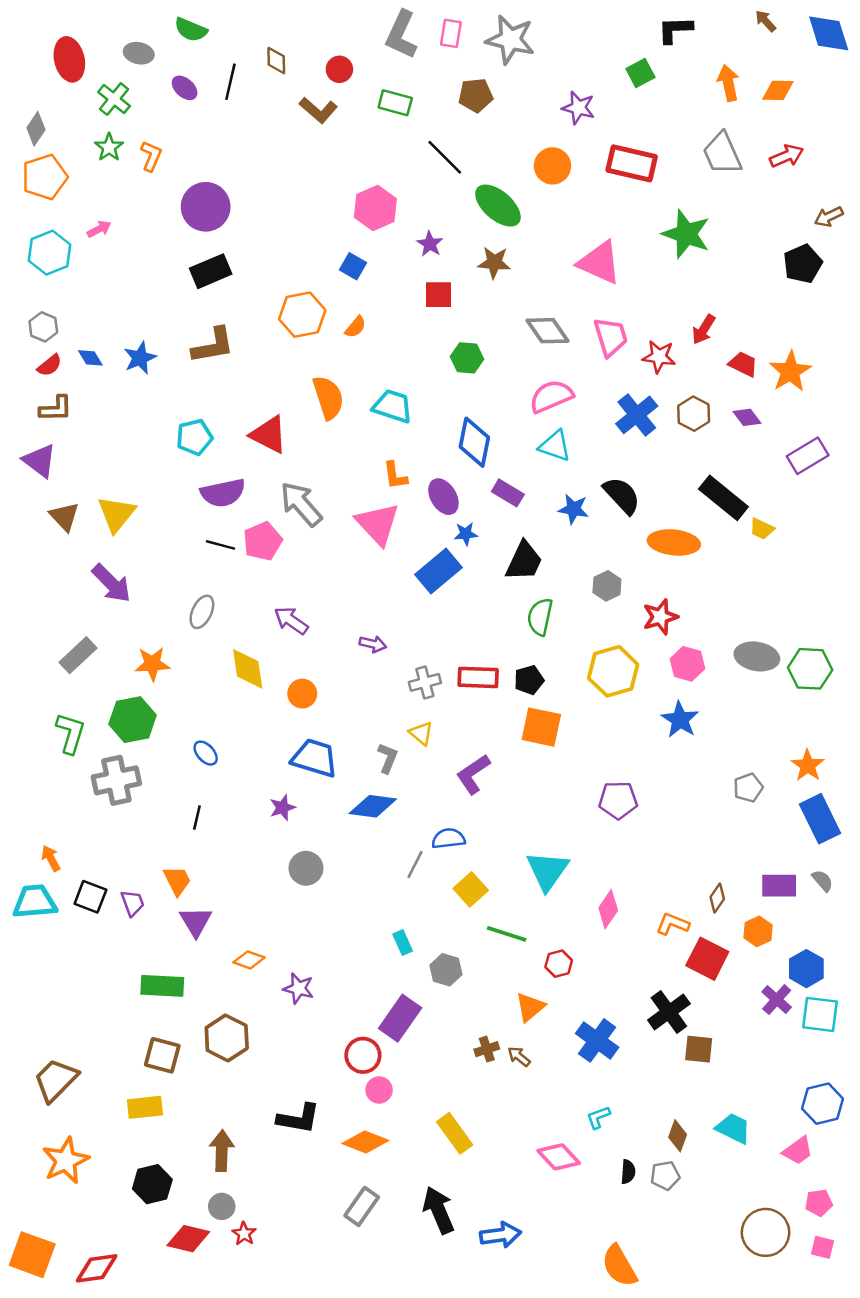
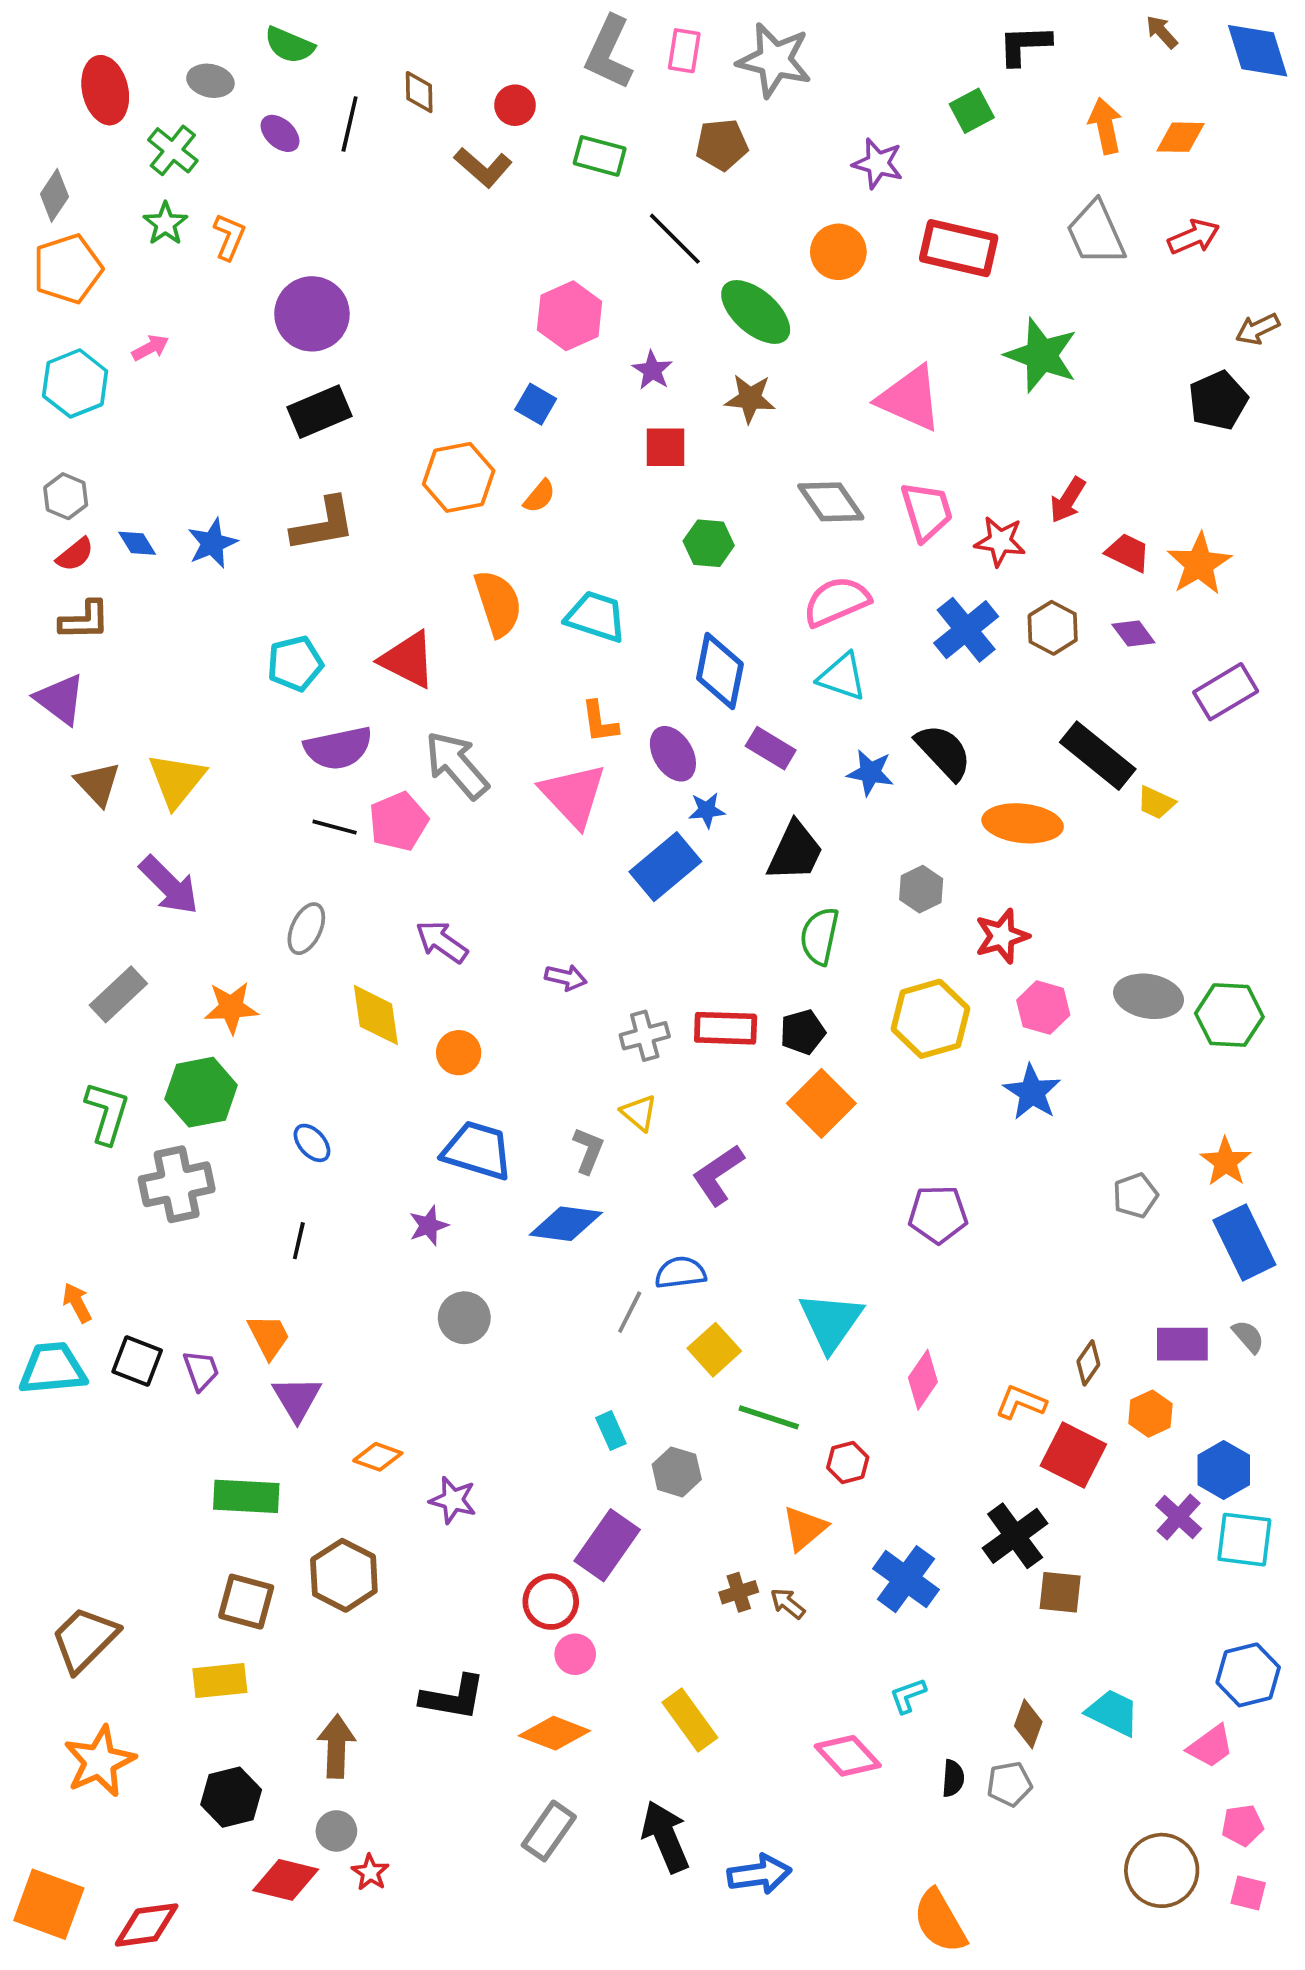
orange square: (541, 727) -> (821, 1103), turned 33

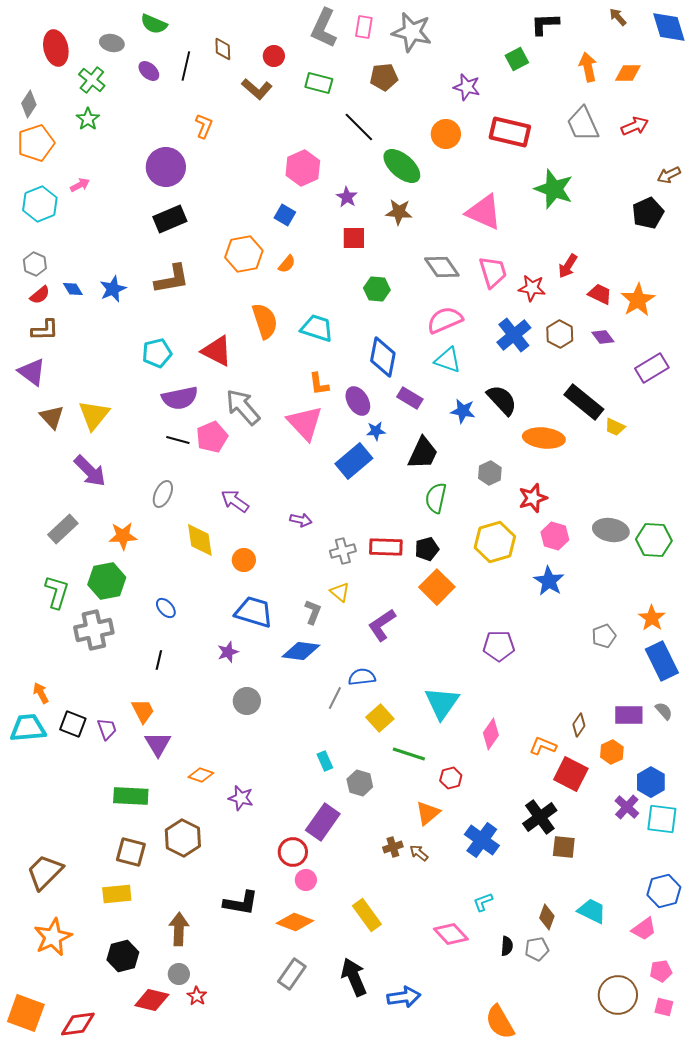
orange L-shape: (229, 237) -> (204, 126), moved

